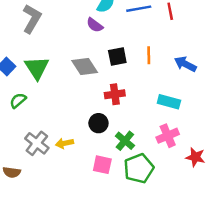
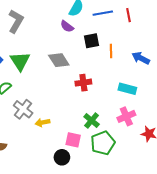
black square: (117, 56) -> (92, 41), moved
black circle: (98, 123) -> (62, 157), moved
gray cross: (37, 143) -> (23, 109), moved

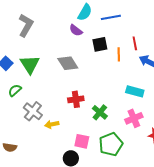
red line: (128, 15) -> (135, 43), moved
red cross: (83, 83) -> (76, 99), moved
green cross: (92, 120) -> (100, 112), moved

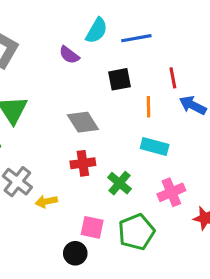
purple semicircle: (76, 30) -> (69, 55), moved
orange line: (119, 54) -> (149, 107), moved
gray diamond: (68, 63) -> (83, 122), moved
cyan rectangle: (135, 91) -> (155, 146), moved

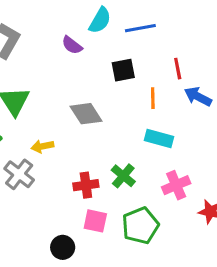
red cross: (83, 163) -> (86, 185), moved
yellow arrow: (46, 201) -> (42, 146), moved
black circle: (75, 253) -> (63, 247), moved

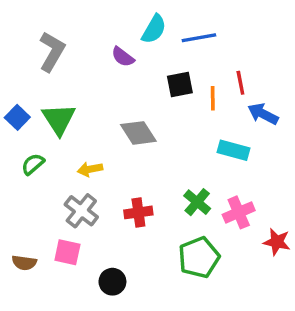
orange line: (153, 98) -> (213, 98), moved
cyan rectangle: (159, 139) -> (234, 150), moved
gray cross: (19, 174) -> (81, 211), moved
green cross: (123, 176) -> (197, 202), moved
pink square: (95, 221) -> (67, 252), moved

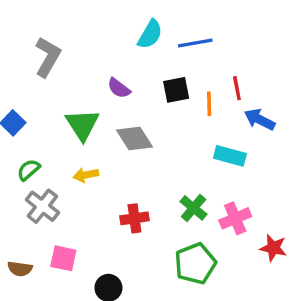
purple semicircle: (123, 57) -> (119, 88), moved
green triangle: (59, 119) -> (82, 125), moved
gray cross: (81, 211) -> (42, 206), moved

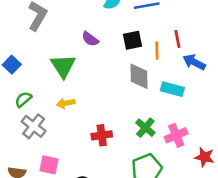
gray diamond: (134, 139) -> (139, 76), moved, turned 32

